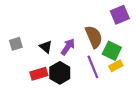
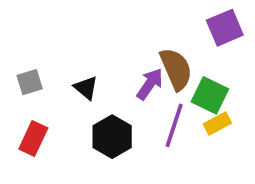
purple arrow: (68, 47) -> (150, 84), moved
purple line: (93, 67) -> (174, 125), turned 40
red rectangle: (39, 74) -> (33, 139), moved, turned -48

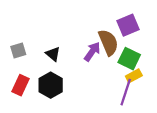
purple square: (225, 28) -> (128, 25), moved
purple line: (174, 125) -> (126, 92), moved
black hexagon: (112, 137) -> (51, 85), moved

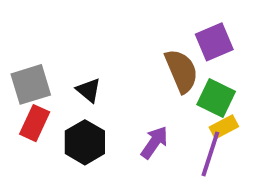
gray square: (18, 50) -> (31, 84), size x1.5
purple arrow: (92, 52) -> (154, 142), moved
red rectangle: (21, 85) -> (35, 123), moved

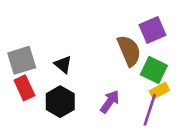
red rectangle: (35, 123) -> (24, 88), turned -50

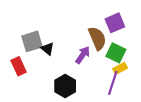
gray square: (22, 60) -> (32, 41), moved
black hexagon: (60, 102) -> (65, 86), moved
purple arrow: (110, 102) -> (83, 55), moved

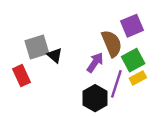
green square: (116, 53) -> (133, 60), turned 36
purple line: (113, 83) -> (116, 84), moved
black hexagon: (65, 86) -> (95, 98), moved

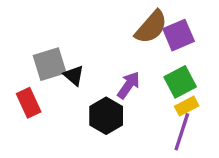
brown semicircle: (112, 43) -> (151, 27), moved, turned 64
purple line: (116, 84) -> (182, 132), moved
black hexagon: (95, 98) -> (106, 116), moved

